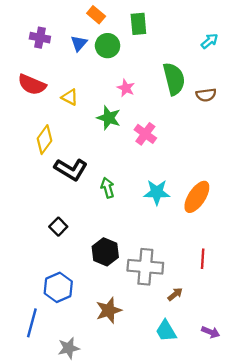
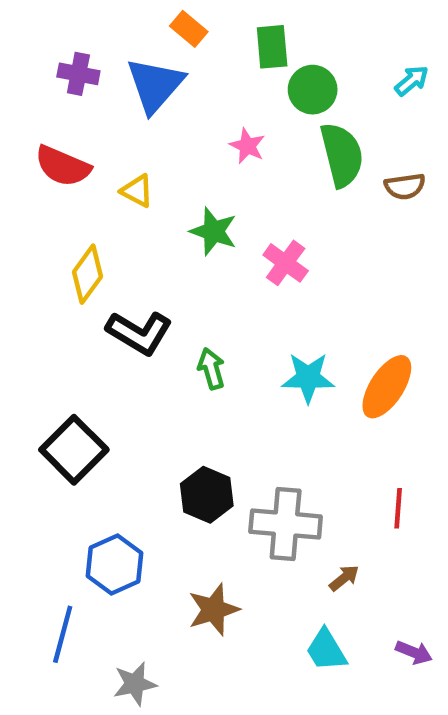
blue triangle: (79, 43) -> (155, 85), size x1.8
green circle: (108, 46) -> (313, 90), moved
pink star: (126, 88) -> (247, 146), moved
black square: (58, 227) -> (74, 450), moved, size x1.8

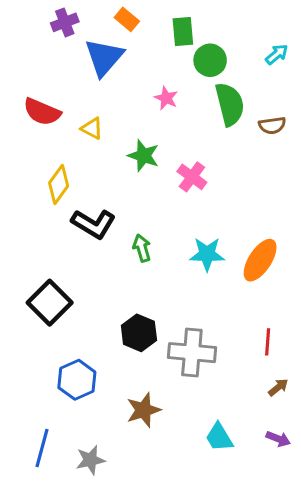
purple cross: (78, 74) -> (65, 22), moved, turned -32
brown arrow: (344, 578) -> (278, 387), moved
blue line: (63, 634) -> (42, 448), moved

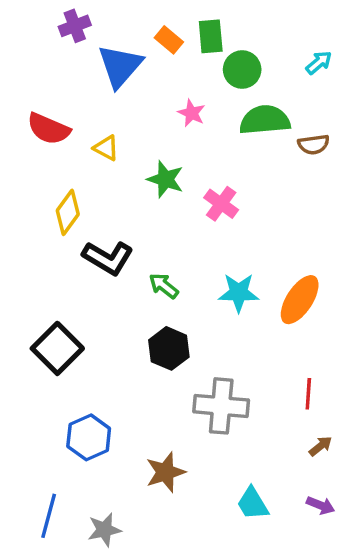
orange rectangle: (127, 19) -> (169, 40), moved
green semicircle: (230, 104) -> (265, 120), turned -81
green arrow: (142, 248) -> (164, 286), turned -36
black hexagon: (139, 333) -> (169, 348), moved

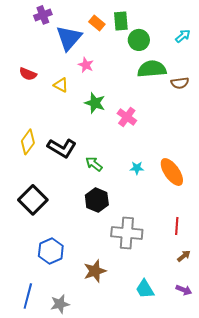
pink star: (192, 113) -> (86, 65), moved
red semicircle: (49, 129) -> (28, 74), size x0.7
yellow diamond: (68, 212) -> (28, 142), moved
cyan star: (239, 293) -> (137, 168), size x0.6
orange ellipse: (300, 300) -> (172, 172), turned -68

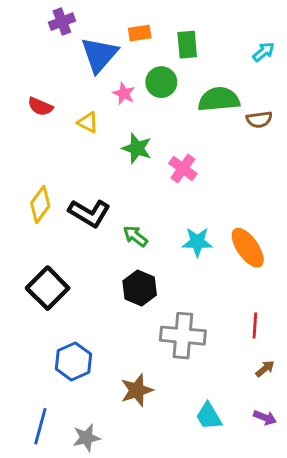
green rectangle: (121, 21) -> (187, 45), moved
orange rectangle: (97, 23) -> (140, 33), turned -49
green circle: (139, 40) -> (161, 82), moved
cyan star: (137, 168) -> (197, 242), size x1.5

